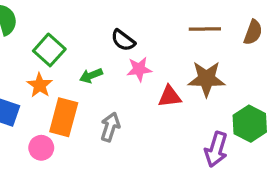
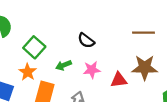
pink star: (139, 69) -> (92, 70), moved

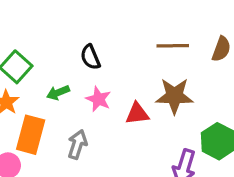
black semicircle: (86, 41) -> (90, 57), turned 30
pink star: (92, 70) -> (98, 99), turned 30

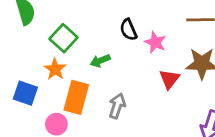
pink star: (98, 99) -> (155, 42), moved
red triangle: (137, 114) -> (169, 79), turned -45

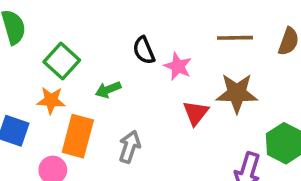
orange star: (55, 69) -> (51, 100), turned -30

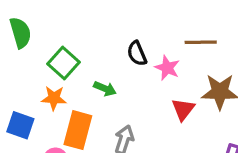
brown line: (235, 38) -> (201, 42), moved
green arrow: (108, 90) -> (105, 89), turned -135

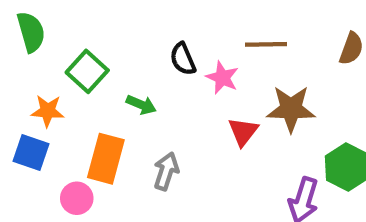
orange star: (54, 98) -> (48, 111), moved

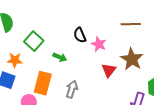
brown line: (266, 44) -> (131, 24), moved
brown star: (291, 109) -> (132, 59), turned 30

